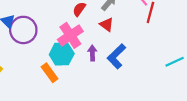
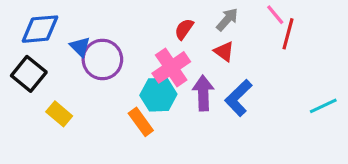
purple arrow: (92, 53) -> (203, 93), size x1.5

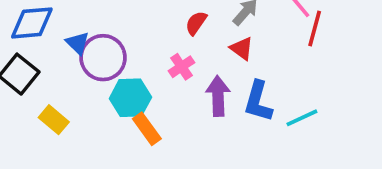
pink cross: (171, 67) -> (181, 67), size x0.6
cyan hexagon: (158, 95) -> (130, 98), moved
blue L-shape: (238, 98) -> (258, 101), turned -30
cyan line: (323, 106) -> (302, 118), moved

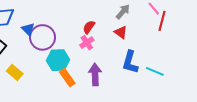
red semicircle: (196, 23) -> (89, 27), moved
purple arrow: (218, 96) -> (95, 75), moved
cyan line: (302, 118) -> (155, 71), turned 48

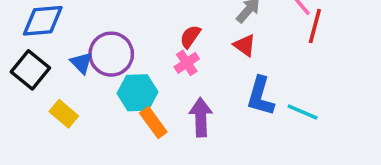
blue triangle: (28, 29) -> (81, 63), moved

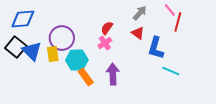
blue triangle: (81, 63) -> (32, 51), moved, size x1.5
blue L-shape: (260, 96) -> (156, 48), moved
yellow rectangle: (64, 114) -> (53, 54), moved, turned 42

